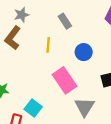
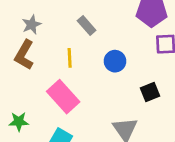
pink rectangle: (65, 80) -> (63, 97), moved

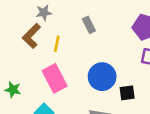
yellow line: (70, 58) -> (57, 44), moved
blue circle: (115, 61) -> (102, 77), moved, size x1.5

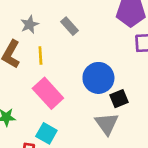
gray star: (44, 13) -> (29, 25), moved
black square: (127, 93) -> (119, 99), moved

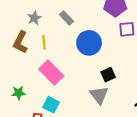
blue circle: (98, 78) -> (89, 43), moved

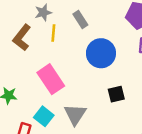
yellow line: (44, 42) -> (53, 33), moved
gray triangle: (99, 95) -> (75, 114), moved

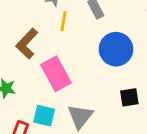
brown L-shape: (22, 38) -> (27, 44), moved
cyan square: (44, 116) -> (44, 116), turned -30

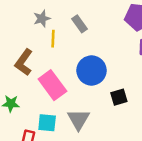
blue circle: (116, 49) -> (92, 70), moved

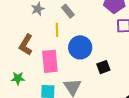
yellow line: (53, 39) -> (57, 30), moved
pink rectangle: (52, 85) -> (50, 61), turned 35

